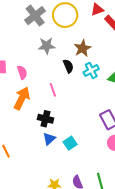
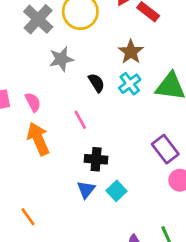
brown star: (83, 48) -> (131, 52), moved
orange arrow: (22, 98) -> (38, 139), turned -40
black cross: (45, 119) -> (96, 159), moved

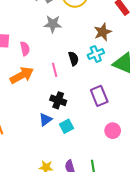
black semicircle: (96, 83) -> (74, 59), moved
orange arrow: (38, 139) -> (22, 75), turned 70
purple rectangle: (165, 149) -> (99, 96), moved

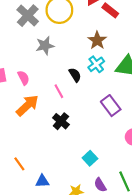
black cross: (58, 100) -> (61, 121), moved, turned 35
blue triangle: (46, 120) -> (42, 181), moved, turned 48
cyan square: (67, 126) -> (90, 158), moved

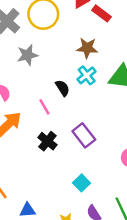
brown star: (97, 40) -> (87, 48), turned -30
purple rectangle: (111, 106) -> (84, 135), moved

